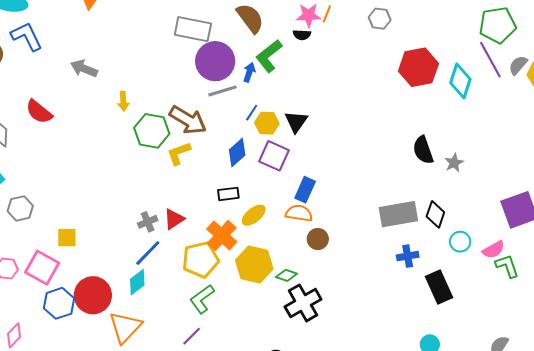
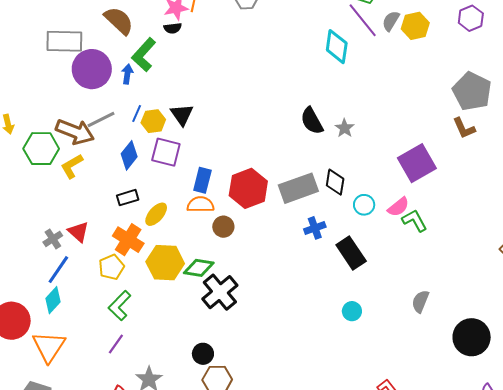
red hexagon: (418, 67) -> (248, 188), moved
gray line: (223, 91) -> (101, 119), moved
red triangle: (174, 219) -> (78, 232), turned -35
yellow pentagon: (200, 260) -> (111, 267), size x0.7
green diamond: (286, 275) -> (199, 268), size x1.4

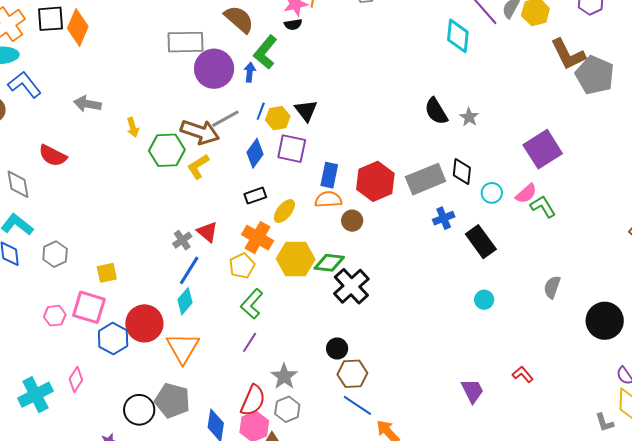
brown L-shape: (464, 128) -> (568, 54), moved, size x1.5

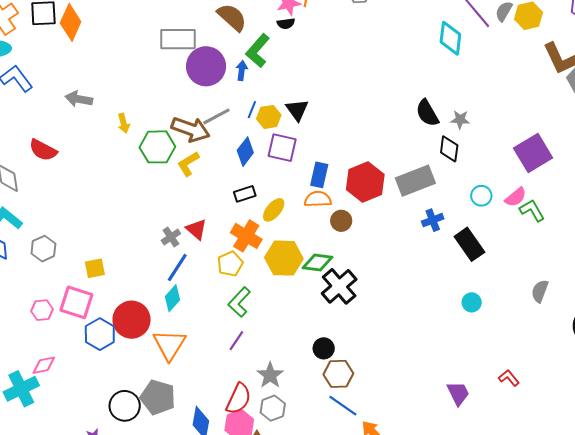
gray star: (469, 117) -> (460, 120), turned -30
black diamond: (462, 171) -> (449, 149), moved
pink diamond: (76, 379) -> (44, 365), moved, turned 45

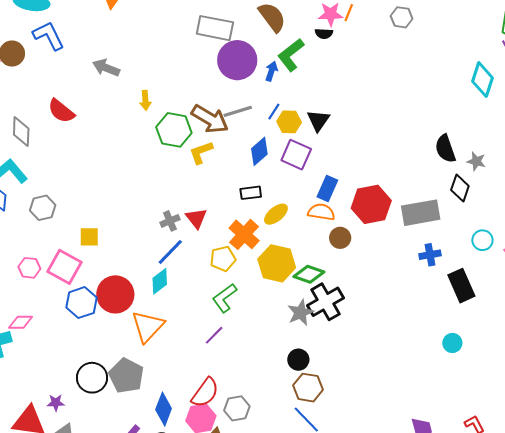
gray star: (270, 375) -> (300, 313), moved

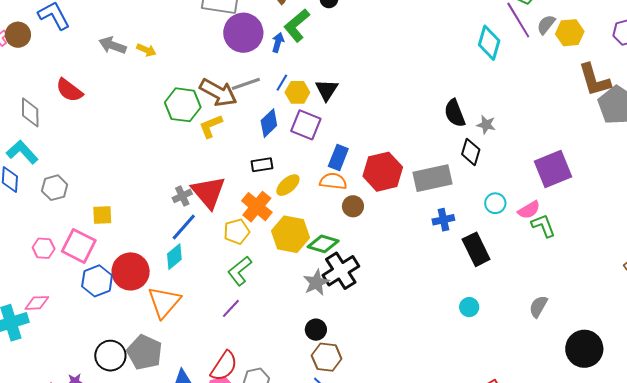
yellow arrow: (145, 100) -> (146, 50), moved, turned -60
red triangle: (196, 218) -> (209, 192), size x1.6

